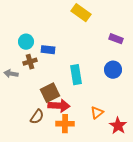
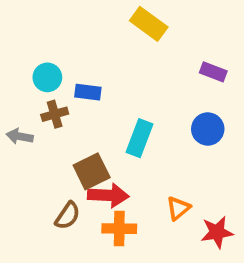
cyan rectangle: (76, 75) -> (140, 138), turned 30
red star: (118, 126) -> (217, 232), turned 30

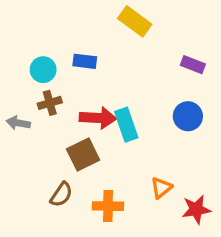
blue rectangle: (88, 92) -> (85, 61), moved
cyan rectangle: (140, 138) -> (126, 125), turned -40
red arrow: (108, 195) -> (98, 118), moved

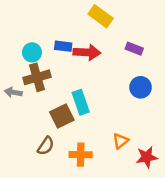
purple rectangle: (193, 65) -> (134, 49), moved
brown cross: (50, 103) -> (37, 77), size x1.5
red arrow: (98, 118) -> (87, 52), moved
cyan rectangle: (126, 125) -> (81, 102), moved

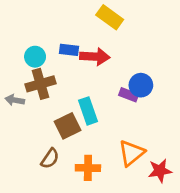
purple rectangle: (134, 49) -> (129, 95), moved
blue circle: (140, 87) -> (141, 85), moved
orange triangle: (121, 141) -> (131, 153), size x1.5

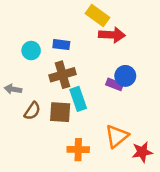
red arrow: (95, 57) -> (112, 35), moved
brown cross: (40, 84) -> (62, 75), moved
brown square: (68, 126) -> (60, 112), turned 30
brown semicircle: (50, 158) -> (32, 111), moved

